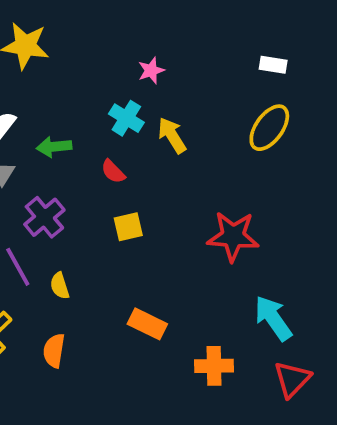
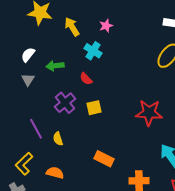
yellow arrow: (172, 135) -> (72, 27), moved
purple cross: (44, 217) -> (65, 103), moved
orange semicircle: (54, 351) -> (55, 173), turned 96

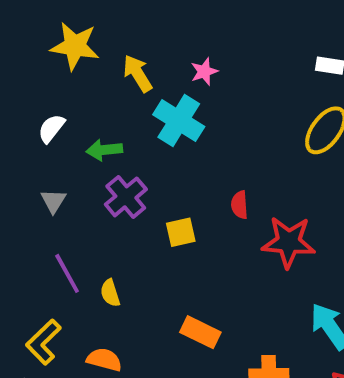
cyan cross: (93, 51) -> (179, 121), size x1.4
red semicircle: (86, 79) -> (240, 205), moved, turned 40
gray triangle: (28, 80) -> (53, 201), moved
purple cross: (65, 103) -> (126, 197), moved

